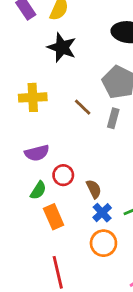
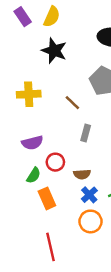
gray rectangle: (113, 118) -> (86, 133), moved
brown semicircle: (94, 189) -> (82, 174), turned 112

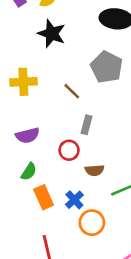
red circle: (55, 162) -> (69, 150), moved
brown semicircle: (82, 174) -> (95, 170), moved
blue cross: (89, 195) -> (74, 200), moved

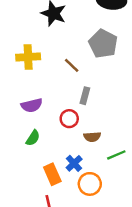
orange rectangle: (44, 197) -> (52, 174), moved

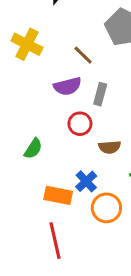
yellow cross: (28, 57) -> (27, 44), turned 30
purple semicircle: (32, 105) -> (67, 86), moved
orange rectangle: (52, 174) -> (58, 195), turned -55

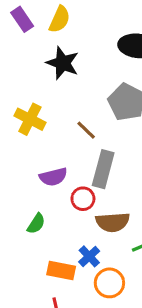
purple semicircle: (67, 86) -> (53, 177), moved
gray rectangle: (100, 94) -> (103, 169), size x1.6
brown semicircle: (110, 147) -> (113, 222), size x1.5

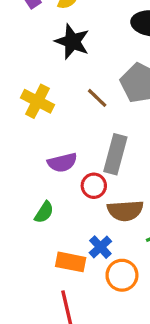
brown line: (86, 130) -> (97, 98), moved

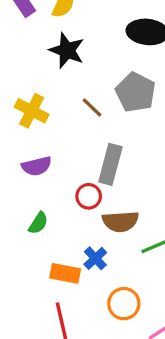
purple semicircle: (62, 163) -> (37, 166), moved
orange circle: (122, 275) -> (124, 304), moved

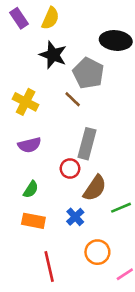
gray pentagon: (136, 92) -> (88, 73), moved
brown semicircle: (120, 221) -> (95, 188), turned -52
orange rectangle: (65, 273) -> (33, 221), moved

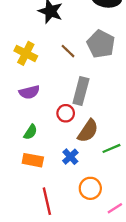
gray pentagon: (88, 73) -> (101, 44), moved

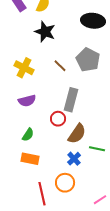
green line: (111, 148) -> (97, 149), turned 35
blue cross: (70, 157) -> (74, 159), moved
orange circle: (90, 188) -> (65, 183), moved

